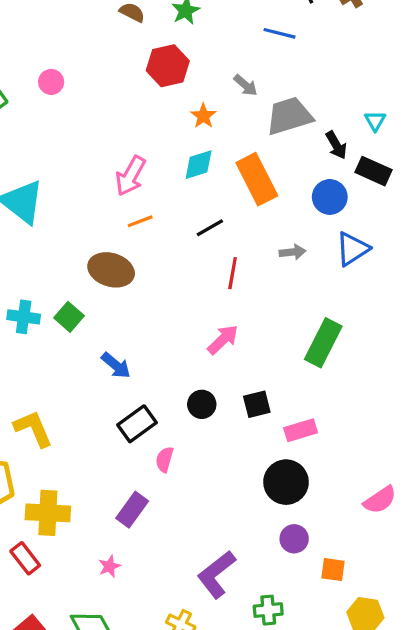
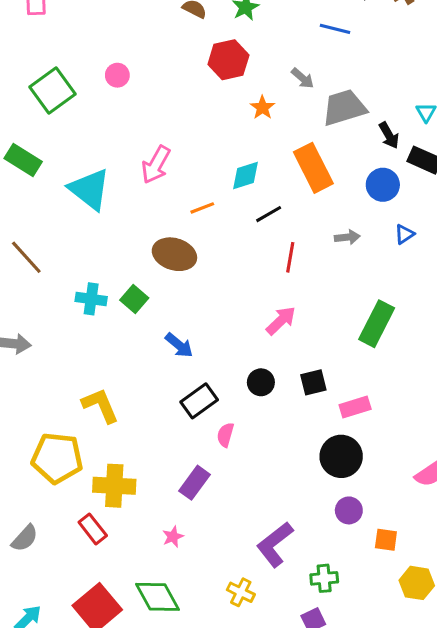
cyan diamond: (199, 165) -> (245, 175), moved
pink arrow: (130, 176) -> (156, 165), moved
blue triangle: (352, 249) -> (404, 234), size x0.6

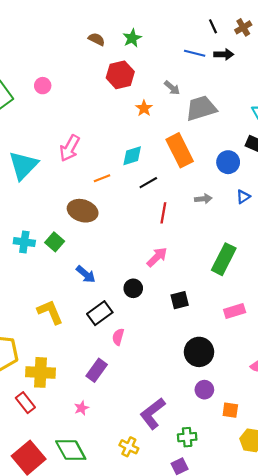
black arrow: (389, 135) -> (224, 54), moved, turned -60
cyan triangle: (90, 189) -> (23, 165), turned 36
black circle: (261, 382) -> (133, 288), moved
yellow L-shape: (100, 405) -> (50, 312), moved
pink rectangle: (355, 407) -> (235, 311), moved

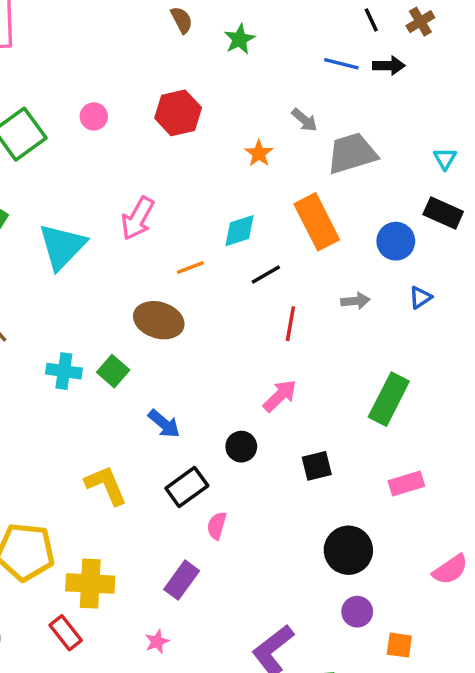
brown semicircle: (97, 39) -> (182, 20), moved, turned 35
red hexagon: (120, 75) -> (178, 113), moved

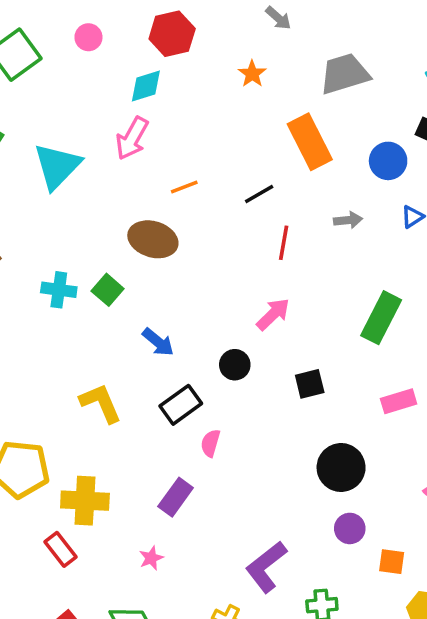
gray arrow: (304, 120) -> (278, 18), moved
cyan diamond: (240, 231) -> (146, 86), moved

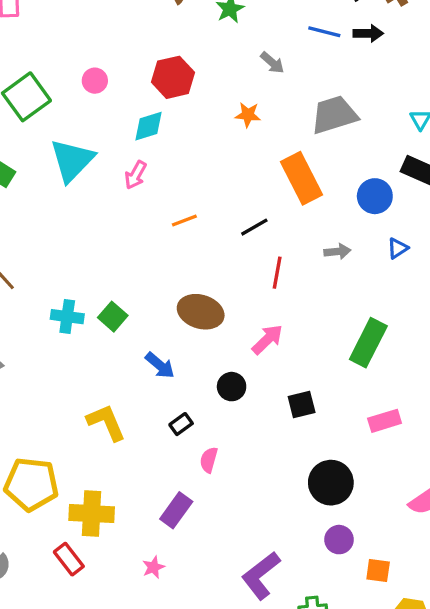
orange star: (252, 74) -> (248, 115), turned -30
pink arrow: (132, 138) -> (136, 175), size x0.7
cyan triangle: (57, 166) -> (72, 160), moved
brown ellipse: (153, 239) -> (201, 312), moved
black rectangle: (181, 405) -> (181, 424), size x0.6

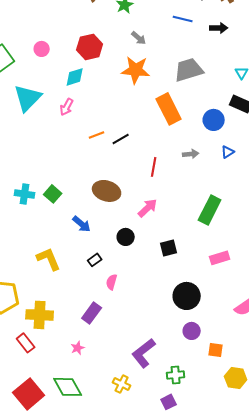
black arrow: (368, 33) -> (219, 28), moved
gray arrow: (272, 63) -> (139, 38), moved
orange star: (248, 115) -> (136, 70), size x1.8
black line: (254, 227) -> (121, 139), moved

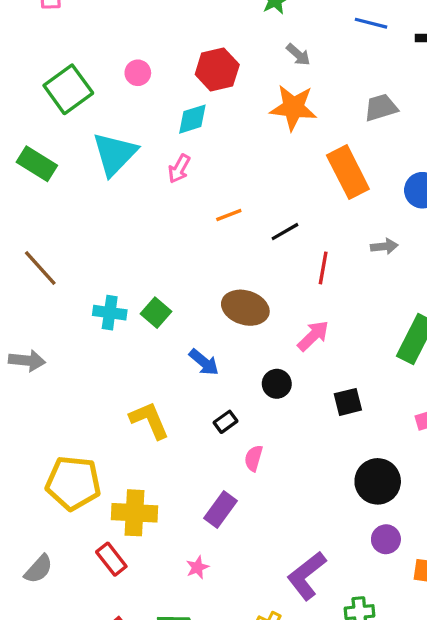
gray trapezoid: (189, 70) -> (381, 108), size x0.7
black line: (121, 139) -> (285, 232), moved

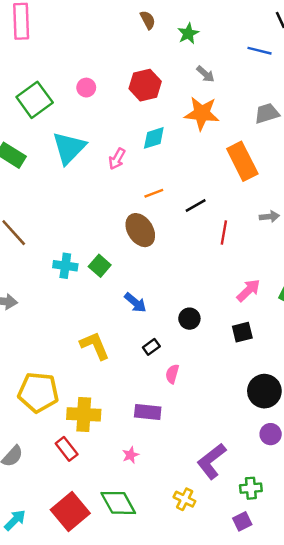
cyan diamond: (192, 119) -> (154, 138), moved
brown ellipse: (245, 308) -> (140, 230), moved, turned 40
pink arrow: (313, 336) -> (248, 290), moved
purple rectangle: (221, 509) -> (148, 412), turned 60

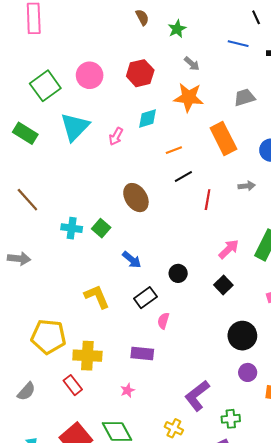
pink circle: (86, 88) -> (90, 75), size x1.6
orange line: (154, 193) -> (174, 150), moved
black square: (242, 332) -> (223, 285), turned -30
black rectangle: (151, 347) -> (145, 298), size x1.5

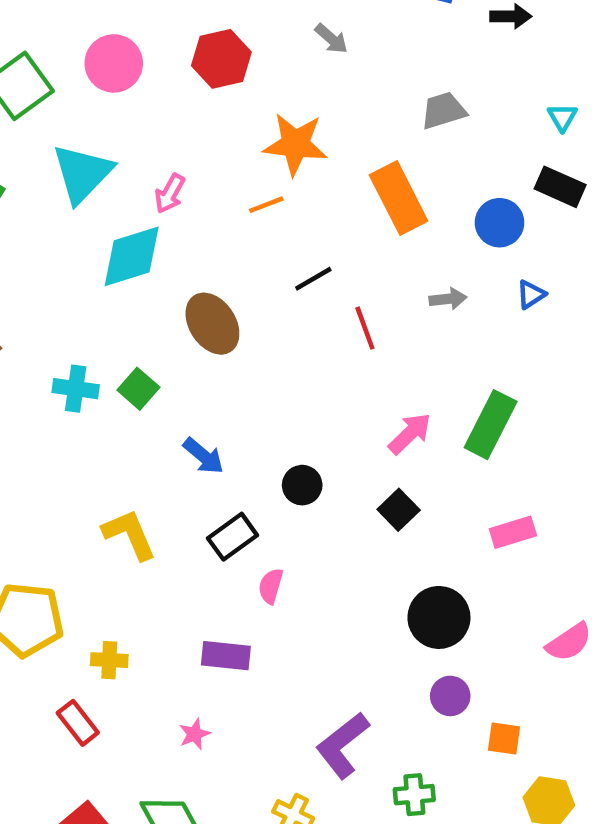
orange star: (189, 97) -> (295, 144), moved
cyan diamond: (148, 118) -> (132, 256), moved, size x1.5
orange line: (174, 150) -> (266, 205), moved
red line: (208, 200) -> (365, 328), turned -30
yellow cross: (87, 356) -> (109, 660), size x0.6

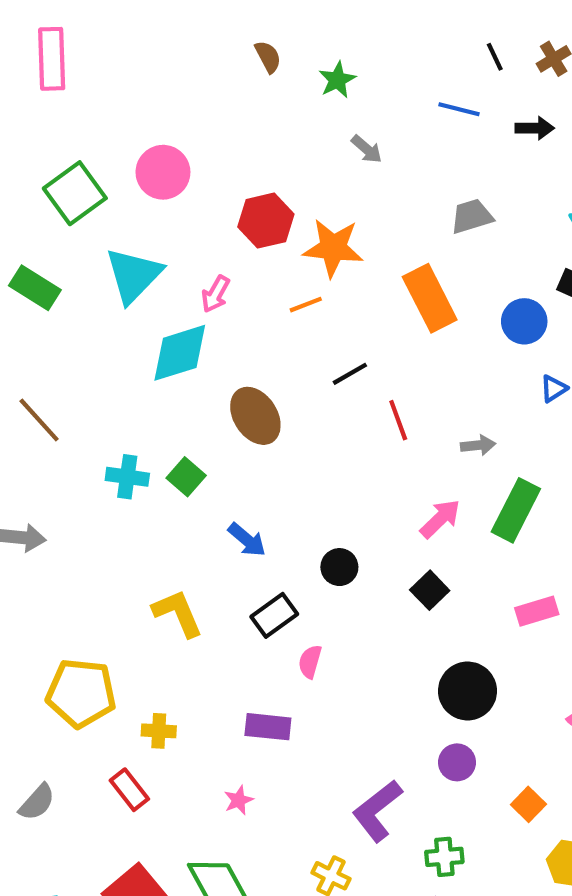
red hexagon: (221, 59) -> (266, 221), moved
gray arrow: (448, 299) -> (478, 445), moved
purple circle: (450, 696) -> (457, 762), moved
orange square: (504, 739) -> (528, 804), turned 36

